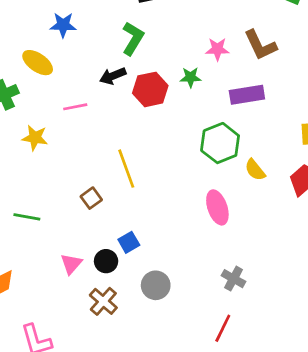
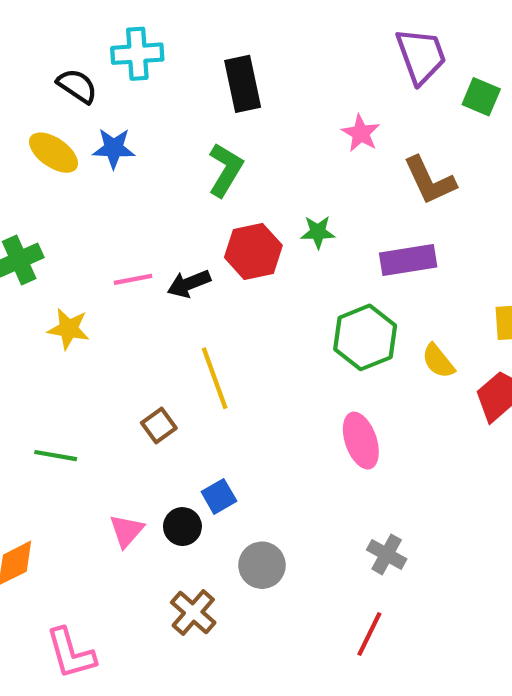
pink star: (217, 49) -> (361, 133), moved, turned 30
yellow ellipse: (38, 63) -> (54, 153), moved
black arrow: (113, 76) -> (189, 284), moved
yellow semicircle: (255, 170) -> (438, 361), moved
brown cross: (103, 301) -> (193, 612), moved

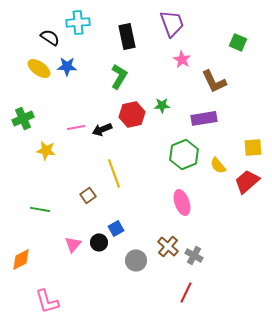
purple trapezoid: (421, 56) -> (172, 23), moved
brown cross: (193, 612) -> (168, 246), moved

